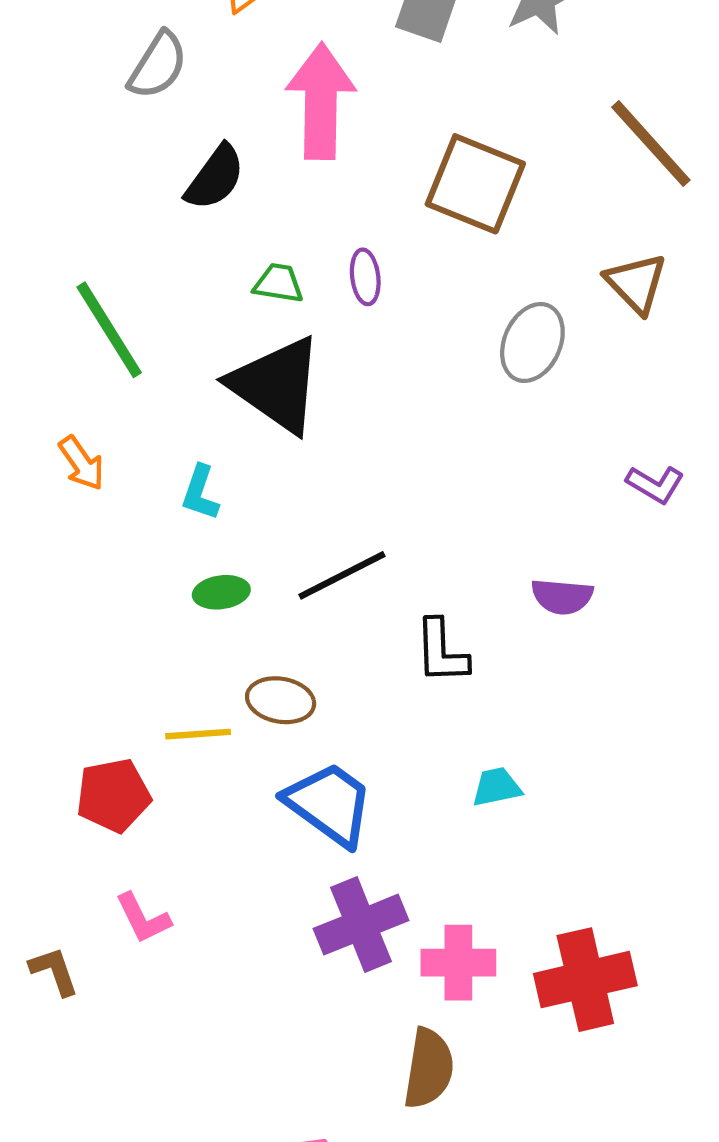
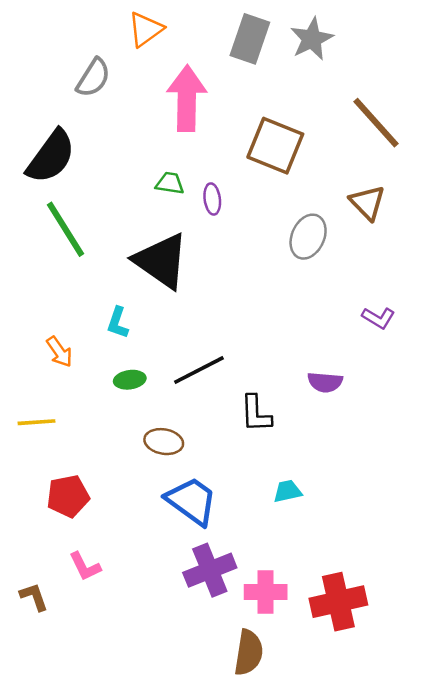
black semicircle: (215, 177) -> (51, 157), moved, size x1.4
green trapezoid: (278, 283) -> (170, 183), moved
orange arrow: (82, 463) -> (59, 352), moved
yellow line: (198, 734) -> (36, 422), moved

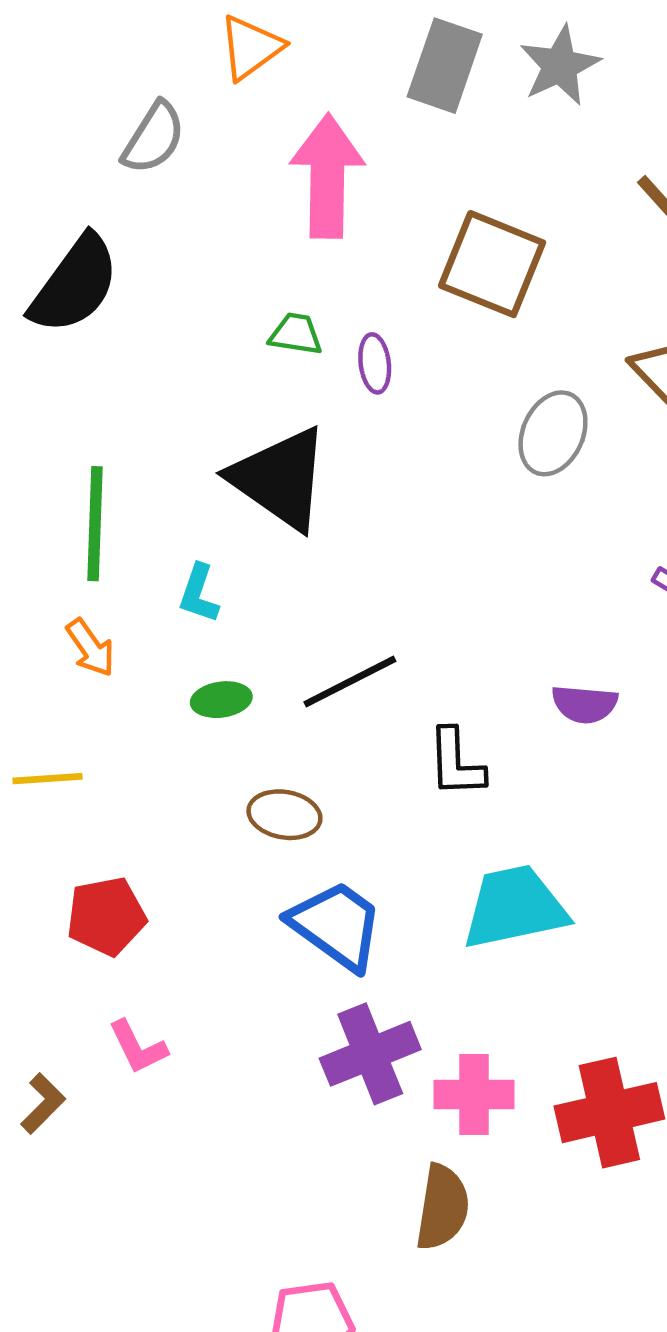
green line: (65, 229) -> (95, 524), moved, turned 34
cyan trapezoid: (287, 491) -> (515, 907), size x2.0
brown L-shape: (34, 597) -> (43, 1103), turned 64

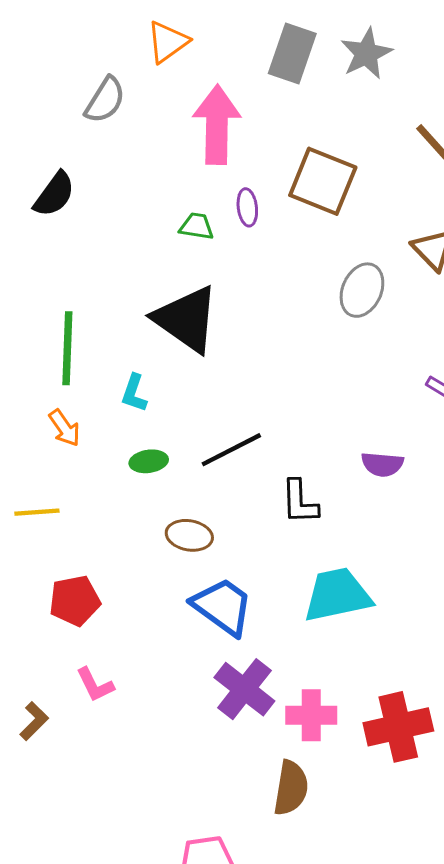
black semicircle: (75, 284) -> (54, 194), size x0.7
purple ellipse: (375, 363) -> (247, 207), moved
purple cross: (370, 1054) -> (244, 689), turned -30

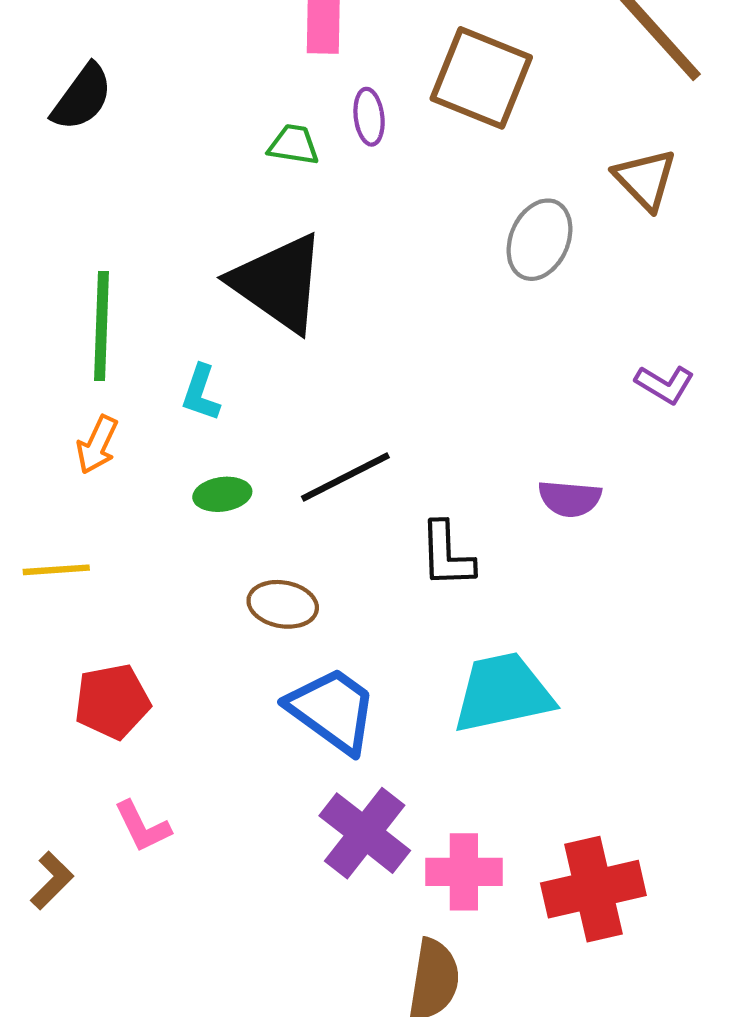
orange arrow: (64, 428) -> (97, 445), turned 60

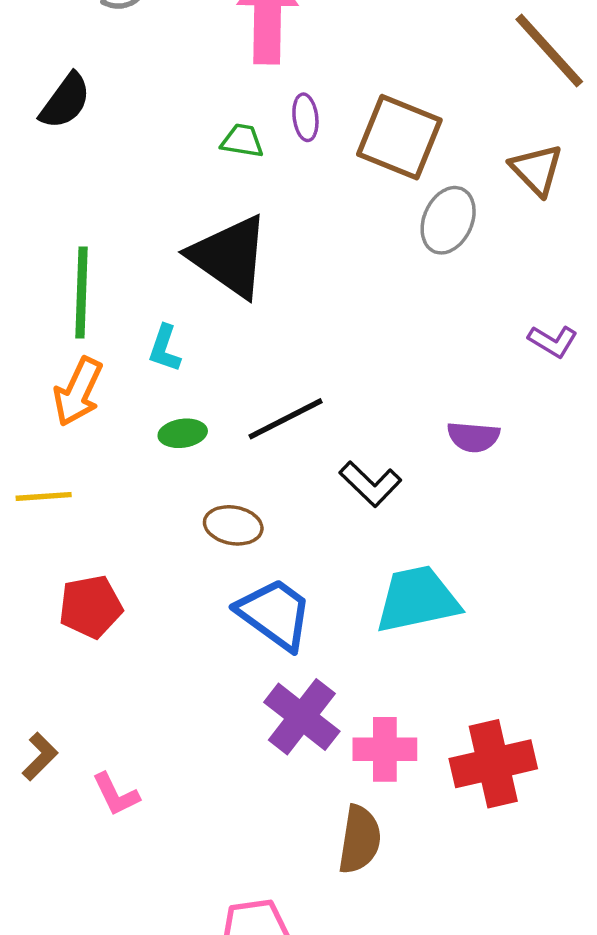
brown square: (481, 78) -> (399, 137), moved
orange arrow: (97, 445) -> (78, 392), size x1.4
black L-shape: (447, 555) -> (370, 484), turned -44
pink L-shape: (142, 827) -> (116, 794), moved

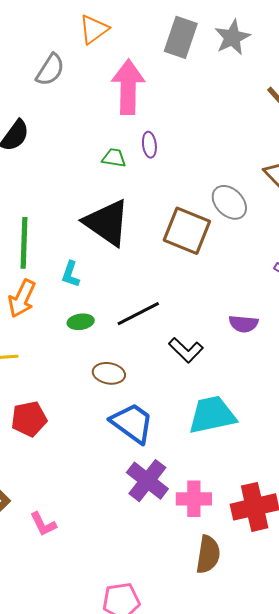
brown square: (399, 137) -> (187, 231), moved
gray ellipse: (448, 220) -> (229, 202), turned -69
brown semicircle: (360, 840) -> (208, 554), moved

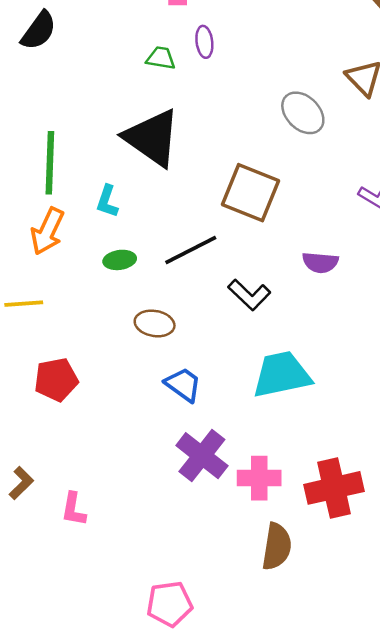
brown square: (187, 231) -> (251, 193), moved
blue trapezoid: (132, 423) -> (183, 385), size x0.7
pink L-shape: (43, 524) -> (74, 509), turned 36

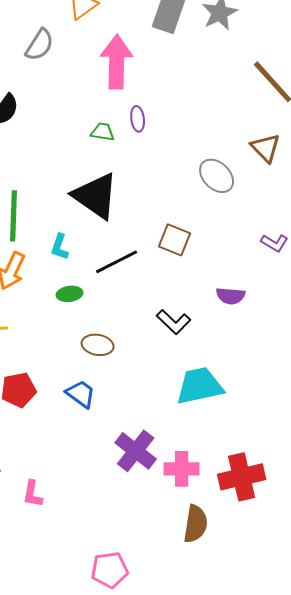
brown square: (251, 193) -> (175, 240), size x0.7
black line: (191, 250) -> (117, 262), moved
blue trapezoid: (183, 385) -> (81, 394), moved

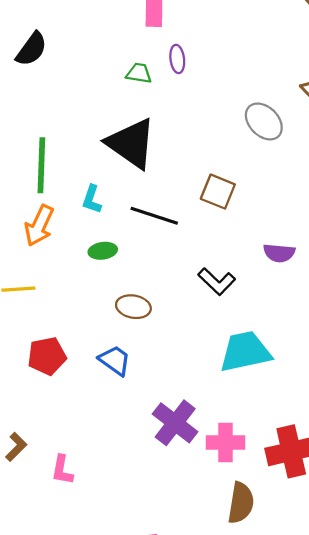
black line: (117, 262) -> (154, 216), turned 45

